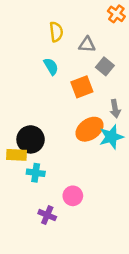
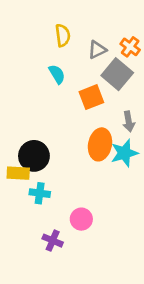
orange cross: (116, 14) -> (130, 47), moved
gray triangle: (87, 45) -> (97, 50), turned -30
gray square: (105, 66) -> (117, 74), size x1.5
orange ellipse: (89, 129) -> (100, 144), turned -44

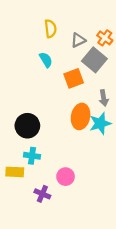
yellow rectangle: (18, 173) -> (15, 172), moved

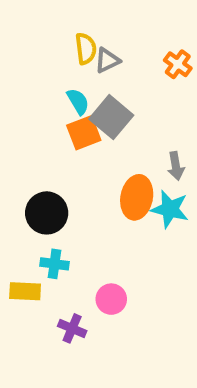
gray triangle: (78, 40) -> (107, 60), moved
gray square: (94, 60) -> (111, 117), moved
orange square: (74, 78) -> (84, 133), moved
cyan star: (100, 123) -> (170, 209), turned 30

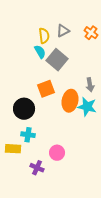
yellow semicircle: (86, 49) -> (44, 36), moved
gray triangle: (107, 60) -> (63, 31), moved
orange square: (84, 133) -> (46, 89), moved

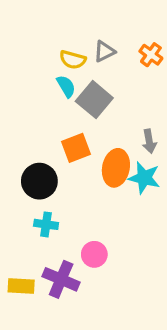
yellow semicircle: (44, 36) -> (73, 60), turned 112
yellow rectangle: (13, 149) -> (21, 286), moved
purple cross: (37, 168) -> (61, 279), size x1.5

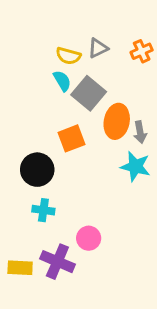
orange cross: (151, 55) -> (142, 51), turned 30
orange ellipse: (116, 168) -> (117, 121), moved

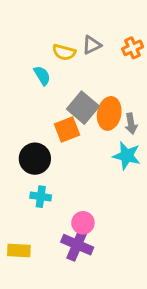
cyan semicircle: (62, 81) -> (42, 76), moved
gray square: (89, 93) -> (83, 108), moved
purple cross: (57, 262) -> (77, 245), moved

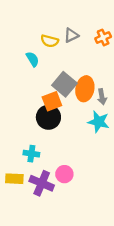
black circle: (35, 159) -> (48, 117), moved
purple cross: (77, 245) -> (42, 183), moved
yellow rectangle: (19, 250) -> (14, 179), moved

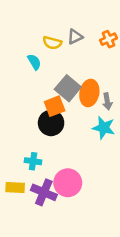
pink circle: (64, 174) -> (68, 183), size x1.5

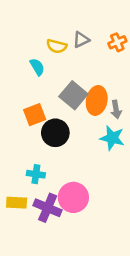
orange square: (55, 106) -> (35, 115), moved

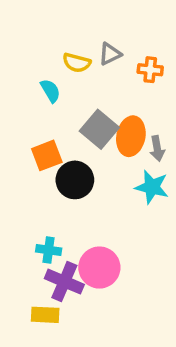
orange cross: (117, 42) -> (150, 70), moved, turned 30
cyan cross: (36, 174) -> (49, 250), moved
yellow rectangle: (17, 203) -> (45, 315), moved

